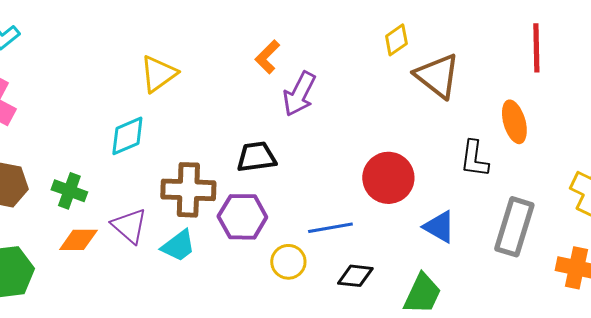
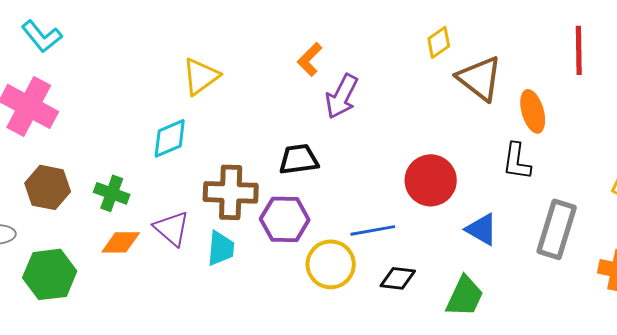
orange ellipse: (514, 122) -> (533, 111), moved
cyan trapezoid: (178, 246) -> (221, 248), turned -48
yellow circle: (288, 262) -> (331, 264), size x1.4

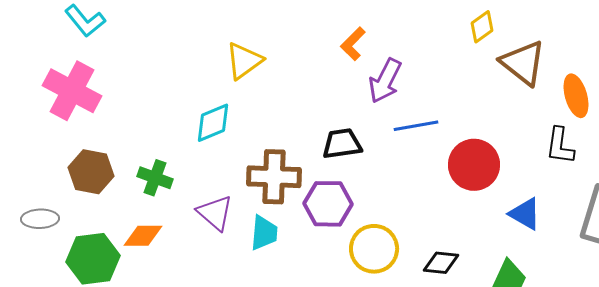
blue line: (373, 230) -> (416, 126), moved
orange diamond: (121, 242) -> (143, 236), moved

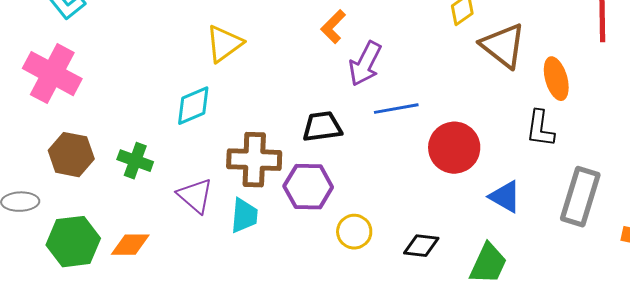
orange diamond: (143, 236) -> (130, 245), moved
yellow circle: (374, 249) -> (354, 232), size x0.7

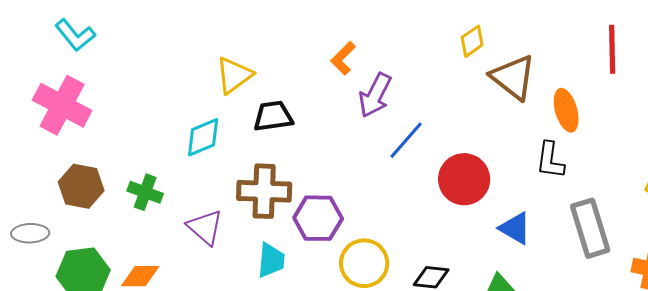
blue line: (396, 109) -> (406, 140), turned -39
black trapezoid: (322, 127) -> (273, 116), moved
gray rectangle: (580, 197) -> (590, 228), turned -34
cyan trapezoid: (244, 216) -> (271, 260), moved
yellow circle: (354, 232) -> (364, 263), size x1.4

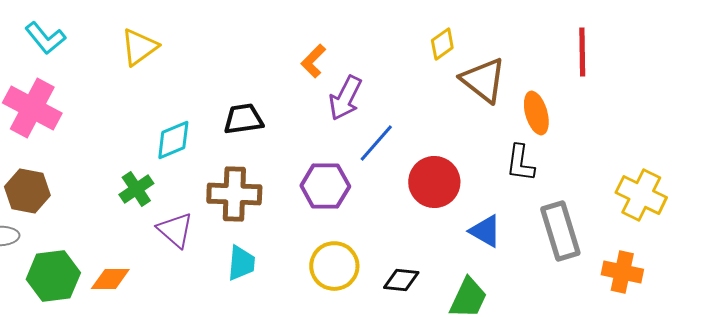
yellow triangle: (234, 75) -> (139, 47), moved
brown hexagon: (81, 186) -> (27, 191), moved
green cross: (145, 192) -> (136, 189), moved, turned 36
purple hexagon: (318, 218) -> (325, 186), moved

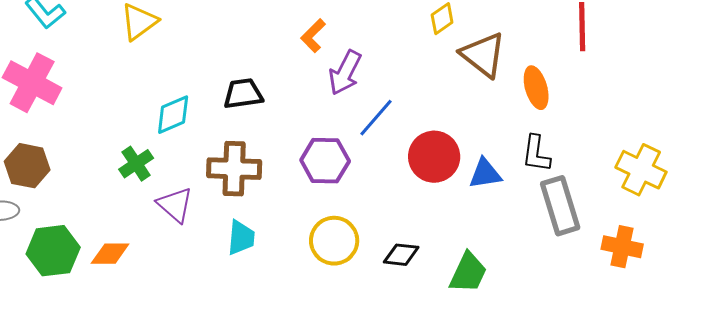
black L-shape: (520, 163) -> (536, 154), moved
blue triangle: (485, 231) -> (485, 174), moved, turned -39

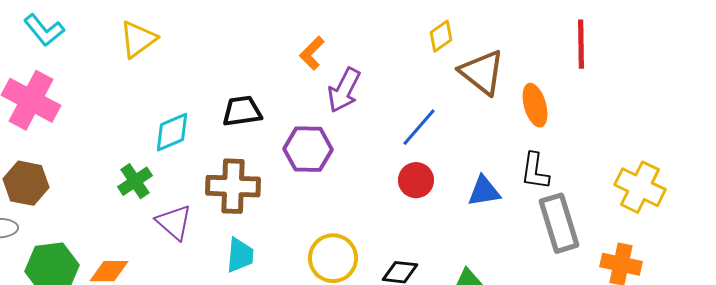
blue line: (376, 118) -> (419, 127), moved
red circle: (434, 157) -> (416, 180), moved, size x0.7
purple hexagon: (325, 161) -> (308, 149), moved

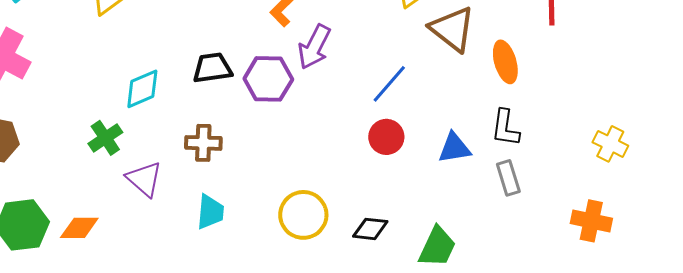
purple hexagon: (308, 149) -> (268, 79), moved
brown cross: (233, 186) -> (203, 143), size x0.7
yellow cross: (640, 187) -> (610, 144), size x0.7
gray rectangle: (559, 223) -> (508, 178), moved, size x0.6

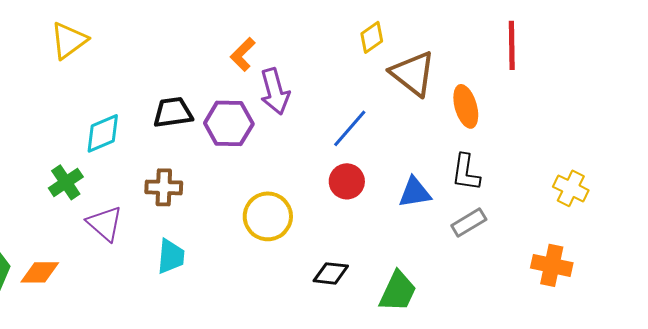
purple arrow: (314, 47) -> (275, 91), turned -42
gray rectangle: (508, 178) -> (469, 222), turned 76
yellow circle: (303, 215) -> (268, 216), moved

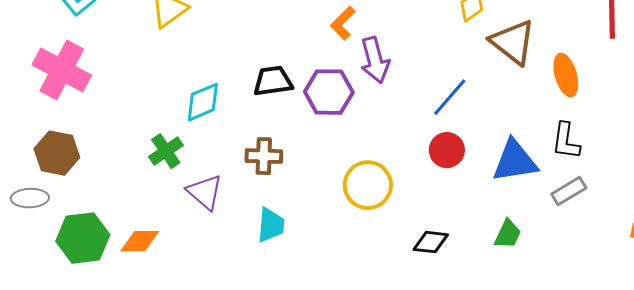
blue triangle: (415, 192) -> (515, 161), size x1.4
green trapezoid: (398, 291) -> (508, 234), moved, size x0.7

